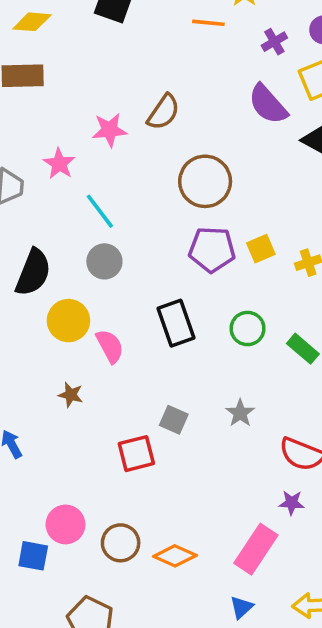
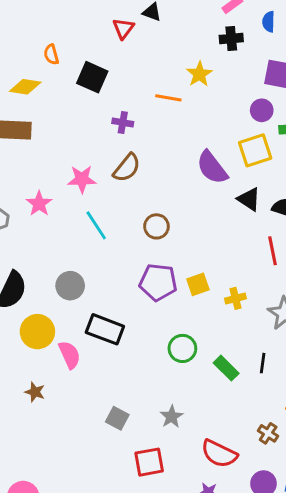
purple cross: (274, 42) -> (123, 122), moved, turned 36
brown circle: (205, 181) -> (156, 226), size x0.6
cyan line: (100, 211) -> (96, 225), moved
black rectangle: (176, 323) -> (105, 329), moved, turned -54
red square: (136, 454) -> (149, 462), moved

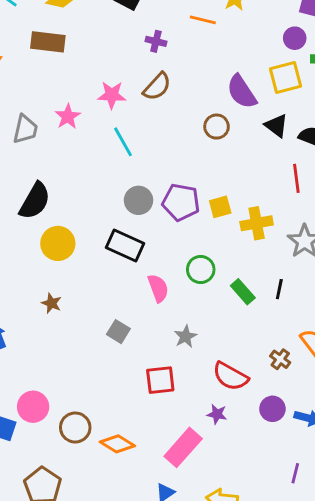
brown circle: (156, 226) -> (217, 127), moved
gray circle: (70, 286) -> (139, 200), moved
yellow cross: (235, 298) -> (257, 223), size x1.5
pink semicircle: (70, 355) -> (158, 288), moved
gray square: (117, 418) -> (118, 332), moved

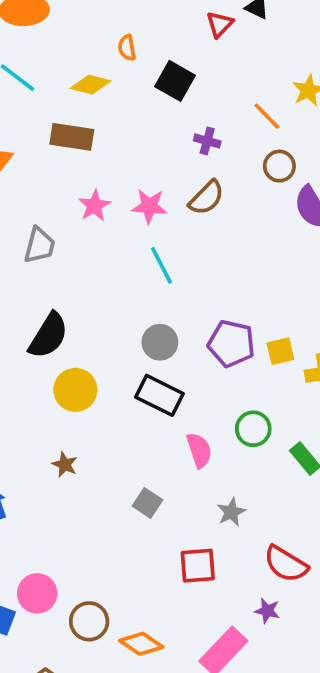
orange line: (203, 20) -> (267, 116), turned 30
pink star: (68, 116) -> (94, 206), moved
brown circle: (217, 127) -> (279, 166), moved
gray circle: (139, 200) -> (160, 342), moved

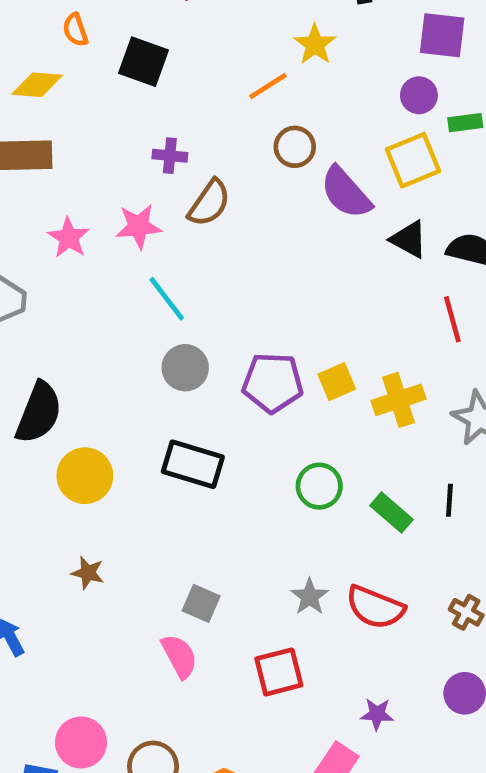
orange line: (267, 116) -> (268, 86), turned -68
purple cross: (207, 141) -> (170, 156), moved
gray circle: (160, 342) -> (185, 368), moved
pink semicircle: (199, 450) -> (179, 656), moved
red semicircle: (286, 564) -> (375, 607), moved

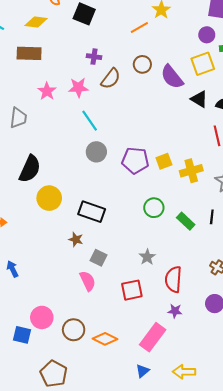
brown circle: (295, 147) -> (142, 64), moved
black rectangle: (193, 464) -> (92, 212), moved
brown star: (88, 573) -> (76, 239), moved
red semicircle: (375, 607) -> (173, 279), moved, turned 70

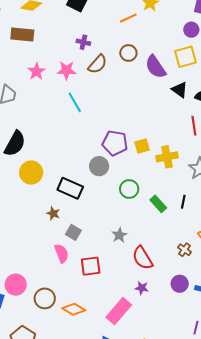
gray circle: (96, 152) -> (99, 166), moved
red semicircle: (173, 279) -> (143, 258), turned -40
red square: (132, 290) -> (91, 266), moved

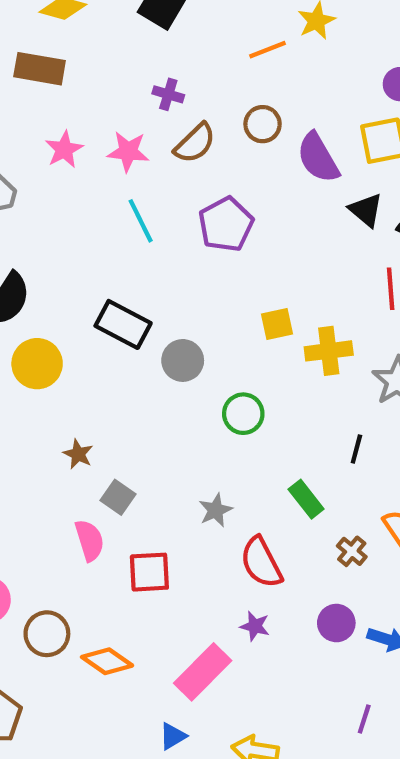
purple pentagon: (115, 143) -> (226, 224), moved, turned 30
black rectangle: (70, 188) -> (123, 324), moved
green rectangle: (158, 204) -> (306, 499), moved

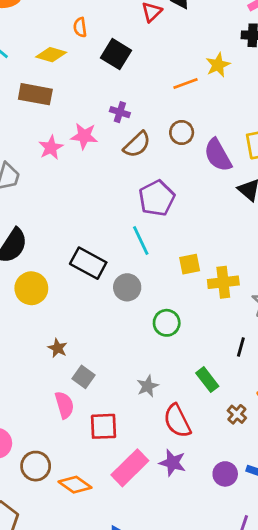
pink star: (128, 152) -> (84, 136), moved
cyan line: (141, 221) -> (141, 241), moved
purple circle: (336, 623) -> (225, 474), moved
purple star: (255, 626) -> (173, 463), size x1.4
pink rectangle: (203, 672) -> (130, 468), moved

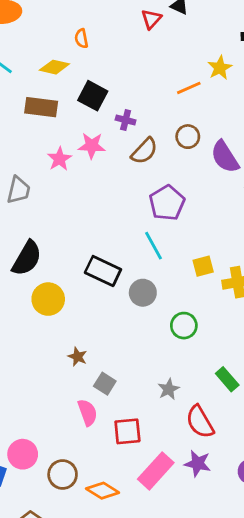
black square: (116, 54) -> (93, 96), moved

